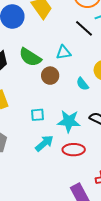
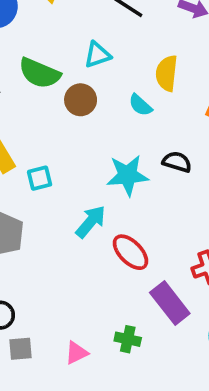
cyan square: (38, 115) -> (40, 178), moved
red ellipse: (74, 150) -> (130, 252), moved, turned 55

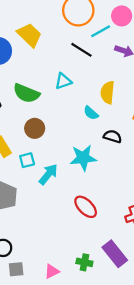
brown circle: (81, 100) -> (35, 128), moved
black semicircle: (177, 162) -> (113, 136), moved
cyan arrow: (91, 222) -> (48, 174), moved
purple rectangle: (170, 303) -> (115, 254), moved

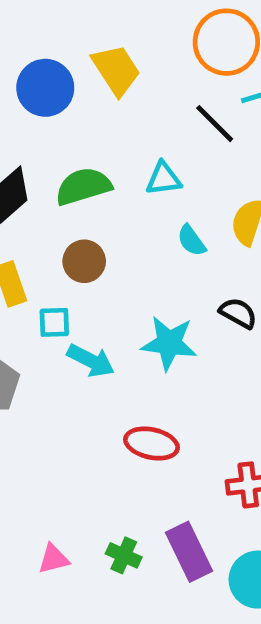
green semicircle: (26, 93) -> (83, 186), turned 128
cyan semicircle: (91, 113) -> (191, 241), moved
cyan arrow: (48, 174) -> (91, 361), turned 65
red ellipse: (86, 207) -> (152, 444), turned -45

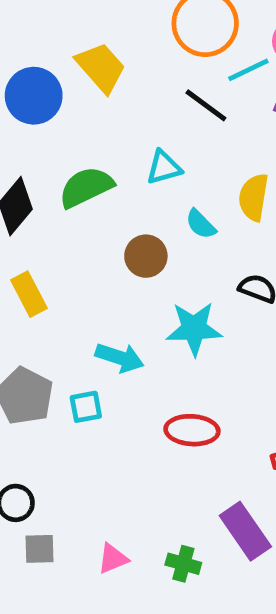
brown circle: (84, 261) -> (146, 256), moved
cyan square: (54, 322) -> (86, 407), moved
green cross: (124, 555) -> (183, 564), moved

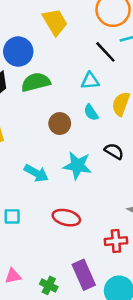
blue circle: (34, 96) -> (18, 52), moved
cyan triangle: (164, 167) -> (90, 81), moved
cyan square: (86, 407) -> (12, 216), moved

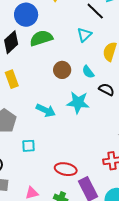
cyan triangle: (90, 81) -> (84, 35), turned -35
cyan semicircle: (91, 112) -> (88, 72), moved
red ellipse: (66, 218) -> (66, 169), moved

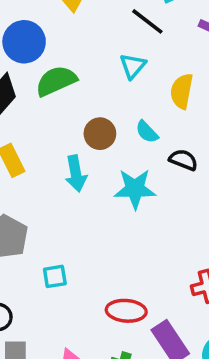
cyan arrow: (46, 110) -> (76, 174), moved, turned 60

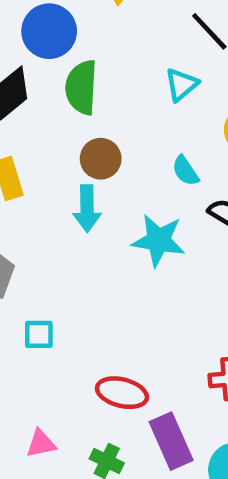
green semicircle: (56, 81) -> (81, 87), turned -72
brown circle: (100, 134) -> (101, 159), moved

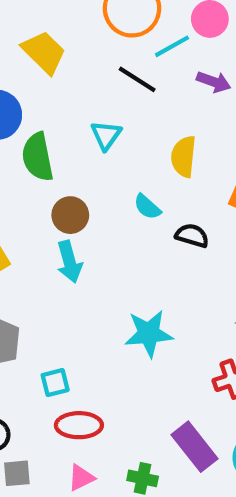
cyan triangle: (181, 85) -> (106, 135), moved
cyan star: (159, 240) -> (149, 334), moved
red ellipse: (122, 393) -> (79, 425), moved

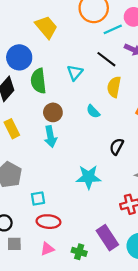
black line: (137, 79) -> (106, 59), moved
black semicircle: (192, 236) -> (117, 147), moved, turned -84

